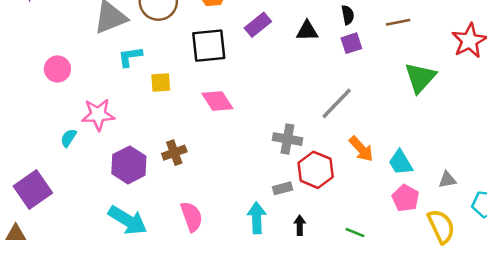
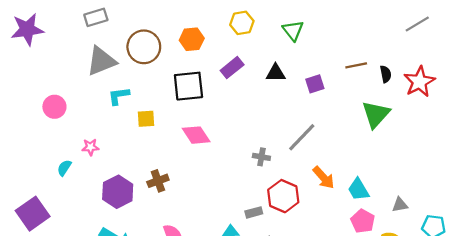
black semicircle: (348, 15) -> (386, 74), moved
pink star: (98, 114) -> (90, 147), size x0.6
gray cross: (287, 139) -> (261, 157), moved, size x0.7

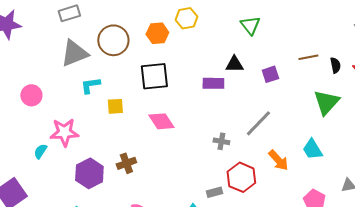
yellow hexagon: (242, 23) -> (186, 18), moved
purple rectangle: (232, 68) -> (213, 83), moved, turned 40
pink star: (90, 147) -> (64, 132), size x1.8
cyan trapezoid: (358, 190) -> (312, 149), moved

